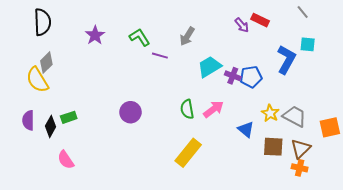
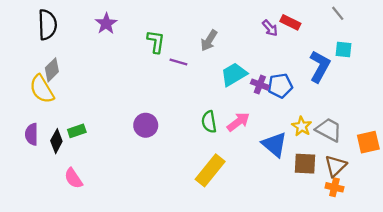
purple star: (95, 35) -> (106, 24), moved
green L-shape: (140, 37) -> (156, 42), turned 40
blue triangle: (246, 129) -> (275, 144), size x1.4

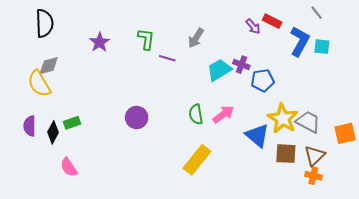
purple star: (106, 24) -> (100, 42), moved
blue L-shape: (320, 66) -> (300, 41), moved
gray diamond: (52, 70) -> (49, 66), turned 30
purple cross: (260, 85) -> (241, 65), moved
yellow star: (302, 126) -> (283, 119), size x1.6

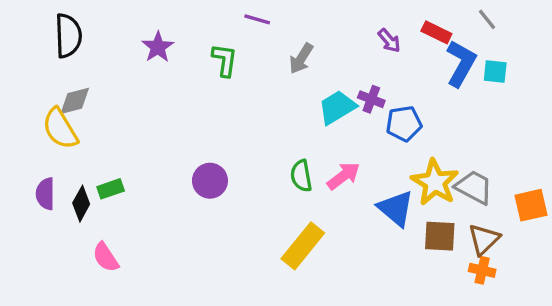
red rectangle: (272, 21) -> (436, 32), moved
purple star: (100, 42) -> (158, 47), moved
purple line: (167, 58) -> (257, 19), moved

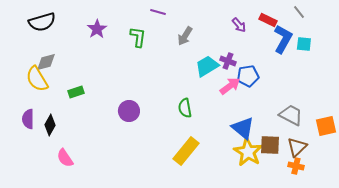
black semicircle: (68, 36) -> (42, 22), turned 76
pink arrow: (344, 176) -> (230, 86), moved
yellow star: (435, 182) -> (248, 152), moved
green rectangle: (111, 189) -> (76, 92), moved

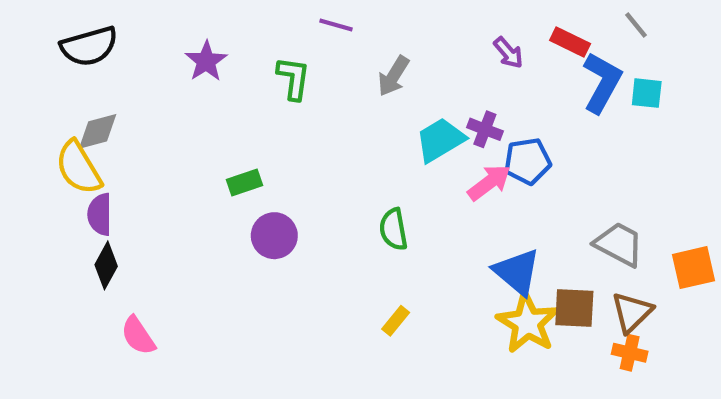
green rectangle: (76, 92) -> (244, 182), moved
purple semicircle: (28, 119) -> (100, 214), moved
yellow rectangle: (186, 151) -> (396, 321), size x0.5

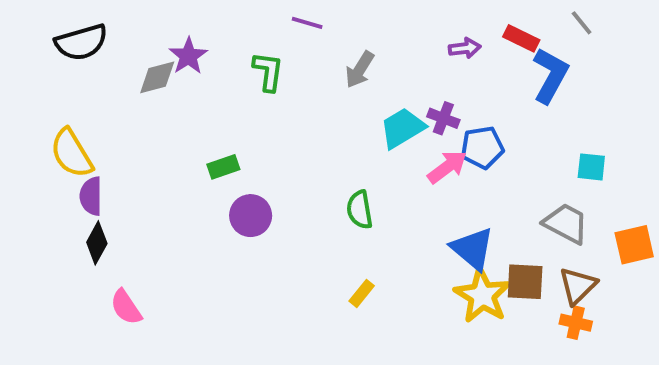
purple arrow: (508, 53) -> (465, 48), turned -56
cyan square: (647, 93) -> (591, 167), moved
gray diamond: (98, 131) -> (157, 77), moved

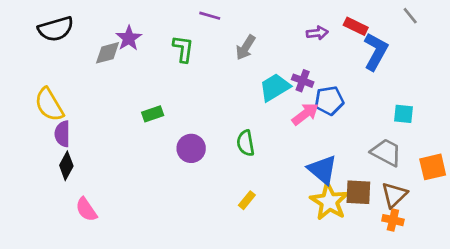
gray line: (582, 23) -> (410, 16), moved
purple circle: (251, 216) -> (191, 148), moved

